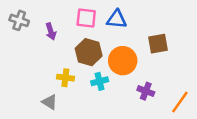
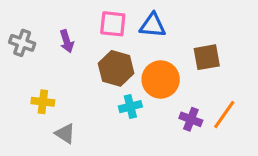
gray cross: (19, 20) -> (22, 43), moved
yellow cross: (65, 78) -> (43, 102), moved
orange line: (180, 102) -> (224, 114), moved

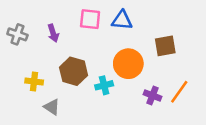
brown hexagon: (116, 68) -> (74, 71), moved

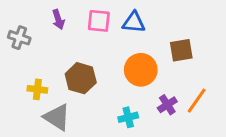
purple arrow: (53, 33) -> (58, 20), moved
cyan cross: (104, 85) -> (128, 117), moved
purple cross: (152, 96) -> (167, 105), turned 36
gray triangle: (52, 107) -> (57, 117), size x1.5

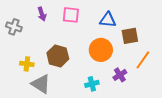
blue triangle: (134, 22) -> (108, 20), moved
orange line: (197, 101) -> (143, 60), moved

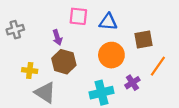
purple arrow: (42, 14) -> (57, 37), moved
blue triangle: (108, 20) -> (108, 22), moved
gray cross: (14, 27) -> (15, 30), turned -35
cyan cross: (92, 84) -> (102, 93), size x1.5

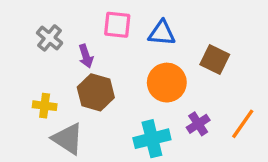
gray cross: (15, 30) -> (50, 38), moved, turned -35
brown square: (144, 40) -> (215, 59), turned 36
orange line: (158, 66) -> (243, 124), moved

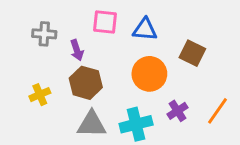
gray cross: (50, 38) -> (44, 34), turned -35
yellow cross: (45, 106) -> (40, 95), turned -30
gray triangle: (68, 139) -> (92, 124), moved, turned -32

